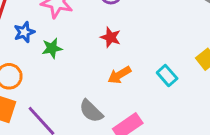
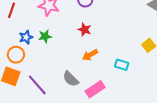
blue star: (24, 32) -> (26, 37), moved
cyan rectangle: (167, 75) -> (122, 65), moved, turned -32

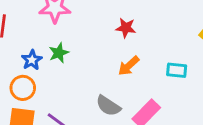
red star: (85, 30) -> (126, 28), moved

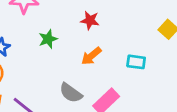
green star: (59, 53) -> (48, 39), moved

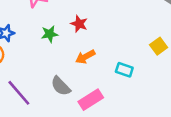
red star: (90, 20) -> (79, 24), moved

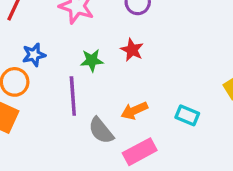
orange arrow: (85, 57) -> (134, 111), moved
purple line: (19, 93) -> (73, 96), moved, turned 32

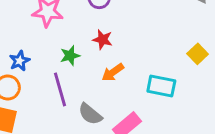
orange arrow: (134, 111) -> (113, 72), moved
cyan rectangle: (187, 115) -> (161, 86), size x1.4

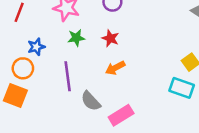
green star: (70, 56) -> (76, 38), moved
cyan rectangle: (161, 86) -> (182, 88), moved

